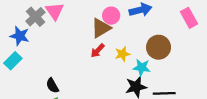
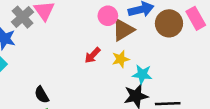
brown triangle: (101, 28) -> (123, 30), moved
brown circle: (159, 47) -> (169, 23), moved

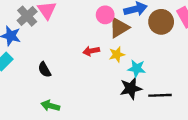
red arrow: (93, 55) -> (91, 51), turned 35
black semicircle: (42, 95) -> (45, 70), moved

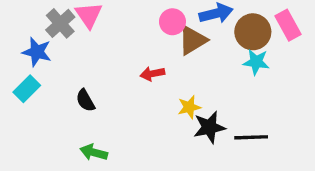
yellow star: (117, 54) -> (189, 107), moved
cyan star: (137, 68) -> (256, 62), moved

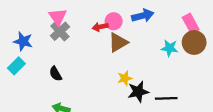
gray cross: (60, 23) -> (60, 31), moved
brown circle: (253, 32) -> (194, 42), moved
brown triangle: (193, 40) -> (118, 42), moved
red arrow: (152, 74) -> (100, 27), moved

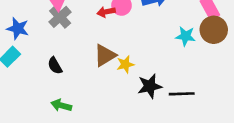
brown triangle: (118, 42) -> (105, 55), moved
yellow star: (125, 78) -> (125, 64), moved

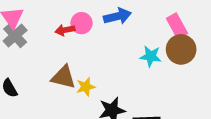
brown triangle: (105, 55) -> (64, 77), turned 45

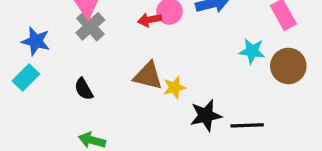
brown circle: (181, 49) -> (288, 66), moved

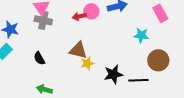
gray cross: (90, 26) -> (43, 20), turned -36
brown circle: (288, 66) -> (158, 60), moved
yellow star: (174, 87) -> (87, 63), moved

